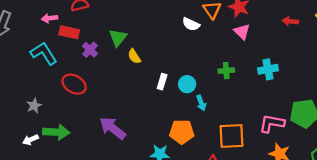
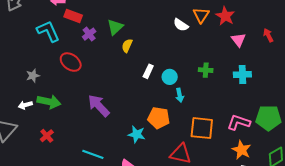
red arrow: (290, 21) -> (268, 35), turned 48
pink triangle: (242, 32) -> (239, 40), moved
yellow semicircle: (134, 56) -> (127, 46), turned 48

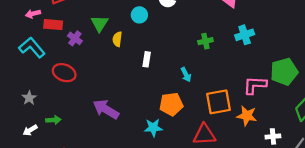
cyan circle: (170, 77) -> (139, 15), moved
green arrow: (49, 102) -> (53, 120), size x0.6
orange star: (241, 150) -> (247, 116), moved

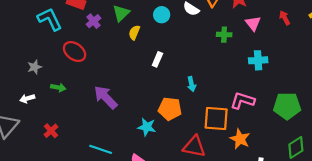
green cross: (205, 41) -> (224, 35), moved
pink L-shape: (255, 85) -> (242, 101), moved
green arrow: (53, 120) -> (58, 88), moved

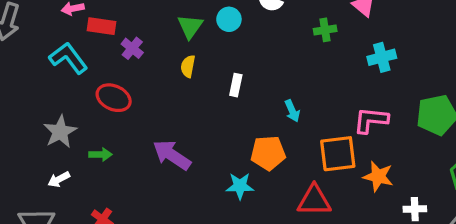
green triangle: (121, 13) -> (190, 26), moved
yellow semicircle: (134, 33) -> (188, 66), moved
gray star: (34, 67) -> (60, 132), size x1.5

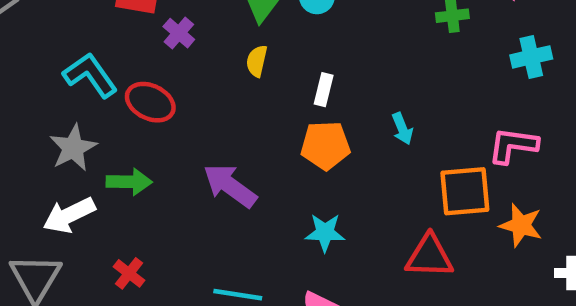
cyan L-shape: (68, 58) -> (90, 75), moved
orange pentagon: (268, 153) -> (325, 145), moved
green arrow: (100, 154) -> (129, 182), size x1.4
white arrow: (59, 179) -> (69, 215), size x1.6

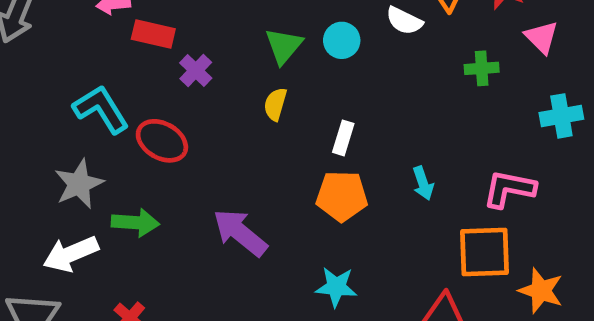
pink L-shape: (513, 145) -> (509, 189), moved

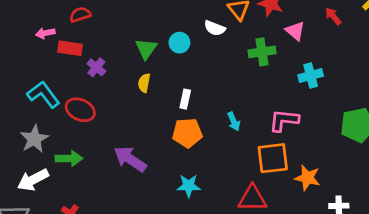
green cross: (482, 68) -> (262, 52), size x1.4

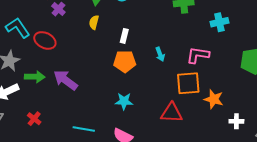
purple arrow: (130, 159) -> (66, 80), moved

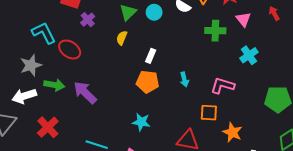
cyan cross: (219, 22) -> (249, 55), turned -30
orange square: (188, 83) -> (209, 113), size x0.7
red cross: (34, 119) -> (48, 127), size x1.5

